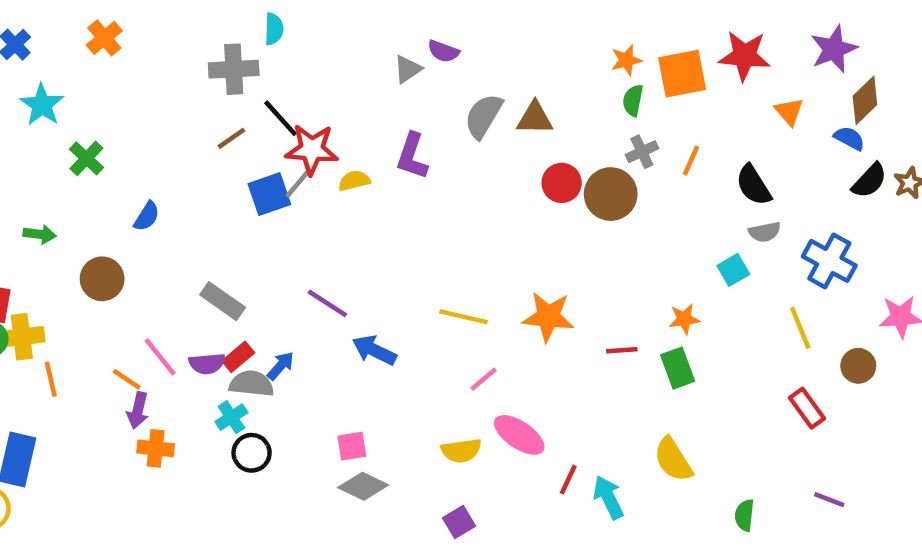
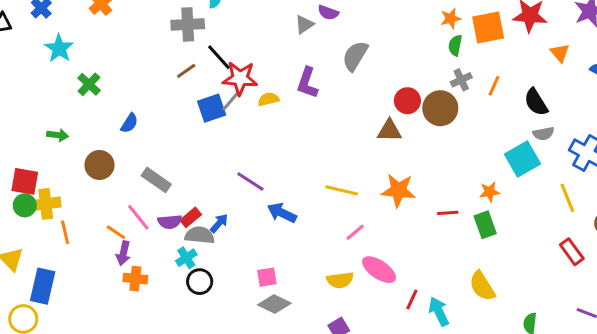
brown triangle: (535, 118) -> (389, 131), moved
cyan square: (733, 270) -> (523, 159), size x1.6
gray rectangle: (223, 301) -> (156, 180), moved

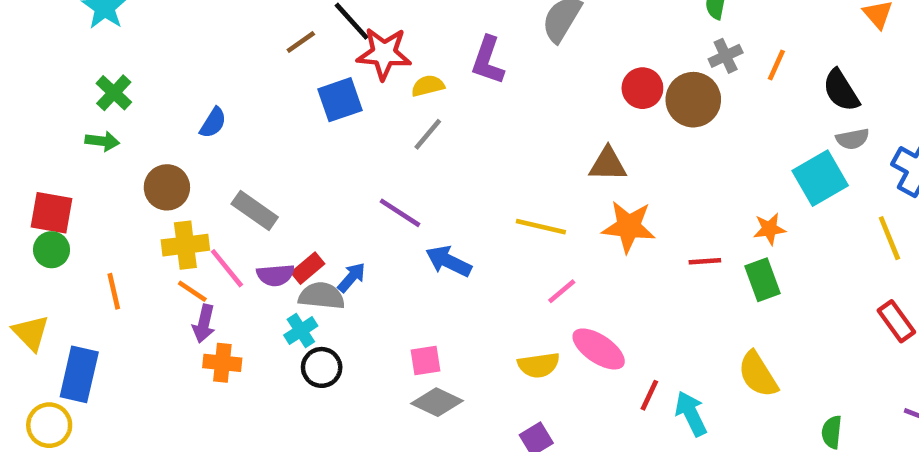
green cross: (89, 84) -> (114, 93), moved
gray line: (231, 101) -> (428, 134), moved
brown triangle: (389, 131) -> (608, 164), moved
yellow cross: (46, 204) -> (185, 245), moved

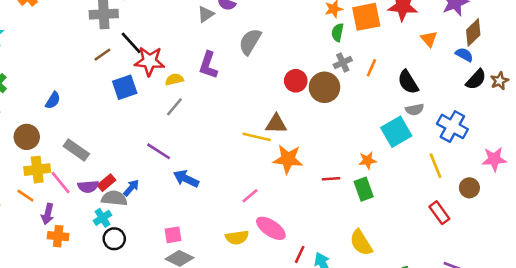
yellow line: (541, 227) -> (257, 137), moved
orange line: (192, 291) -> (25, 196), moved

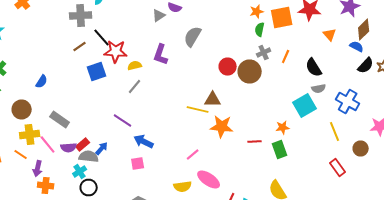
pink square: (173, 235) -> (138, 164), moved

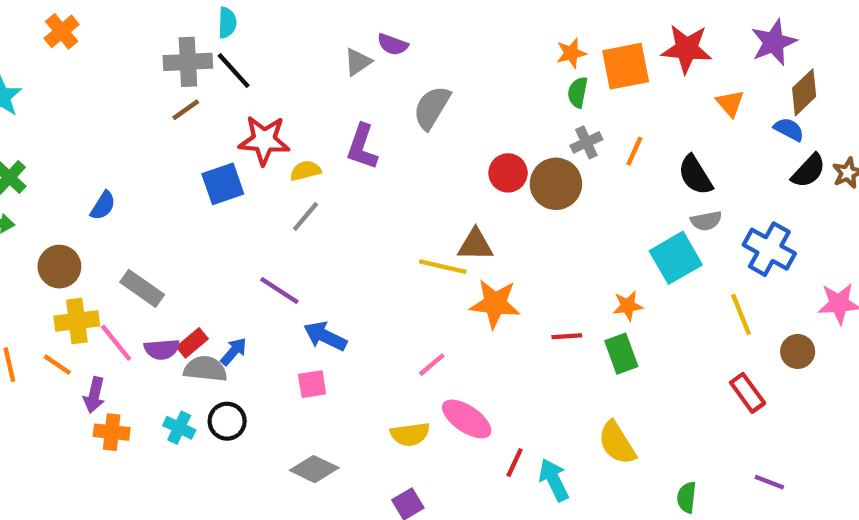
black line: (102, 38) -> (234, 71), moved
brown line: (80, 46) -> (186, 110), moved
cyan cross: (80, 172) -> (179, 428), moved, turned -32
black circle: (89, 188) -> (227, 421), moved

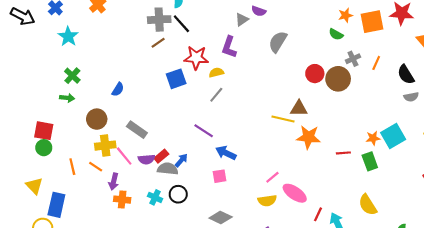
green semicircle: (578, 92) -> (336, 34), moved, turned -72
purple L-shape: (362, 147) -> (229, 47), moved
cyan square: (676, 258) -> (393, 136), moved
pink line: (432, 365) -> (272, 177), moved

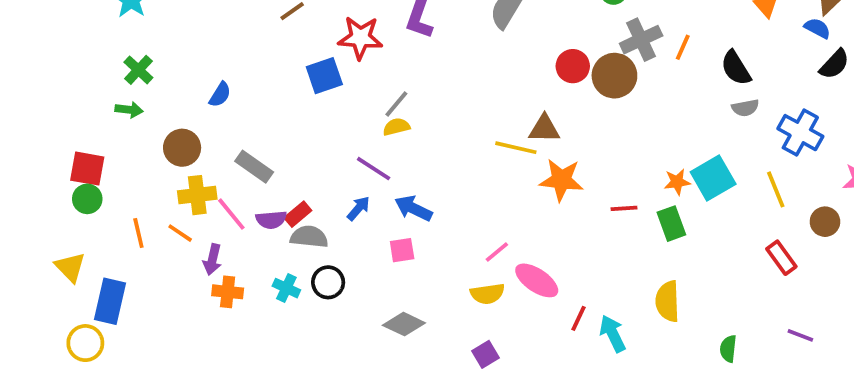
gray cross: (353, 59) -> (641, 40), size x1.5
yellow semicircle: (216, 72) -> (396, 127), moved
blue arrow: (181, 160) -> (358, 208), moved
yellow semicircle: (368, 205) -> (668, 301), turned 30

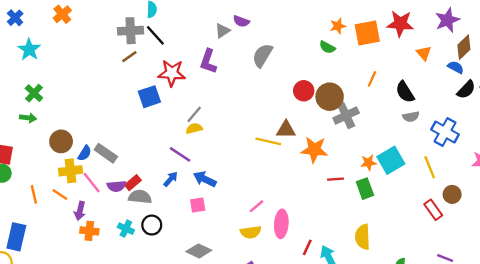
gray cross: (641, 40) -> (346, 115), moved
blue semicircle: (220, 95) -> (85, 153), moved
orange star: (561, 180) -> (314, 150), moved
brown circle: (825, 222) -> (452, 194), moved
pink ellipse: (537, 280) -> (281, 224), turned 60

